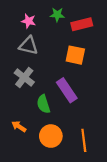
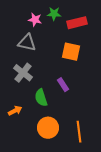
pink star: (28, 21) -> (35, 20), moved
purple rectangle: (67, 90) -> (63, 85), size x0.6
orange arrow: (19, 126) -> (15, 111), moved, turned 120

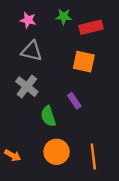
pink star: (35, 20) -> (28, 20), moved
orange arrow: (15, 111) -> (13, 155), moved, turned 56

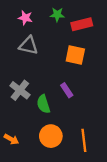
gray cross: (27, 87) -> (20, 90), moved

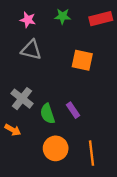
red rectangle: (82, 24) -> (101, 19), moved
purple rectangle: (67, 90) -> (73, 110), moved
orange arrow: (11, 139) -> (13, 130), moved

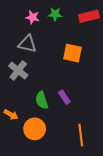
pink star: (28, 20) -> (33, 17), moved
gray cross: (22, 99) -> (18, 70), moved
orange circle: (56, 148) -> (35, 129), moved

